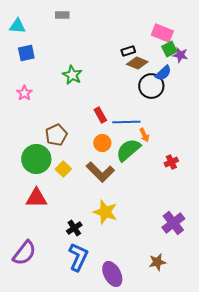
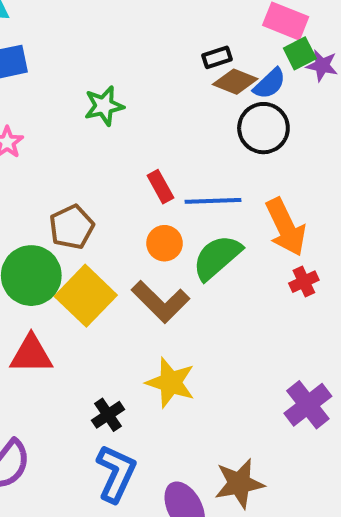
blue semicircle: (163, 73) -> (270, 84), moved
green star: (72, 75) -> (104, 106), turned 30
orange arrow: (144, 135) -> (286, 227), moved, size x2.0
yellow square: (63, 169) -> (86, 296), size x1.8
brown star: (157, 262) -> (239, 483), moved, size x1.4

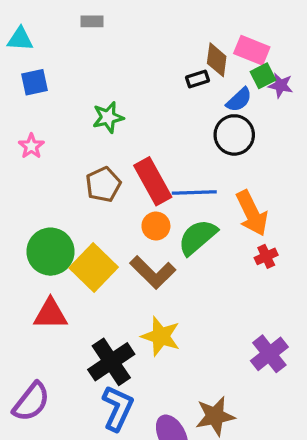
brown diamond: (235, 82) -> (217, 60), moved, turned 76
red rectangle: (160, 187) -> (153, 181), size x1.8
brown pentagon: (72, 227) -> (103, 184), moved
black cross: (108, 415) -> (111, 362), size x1.8

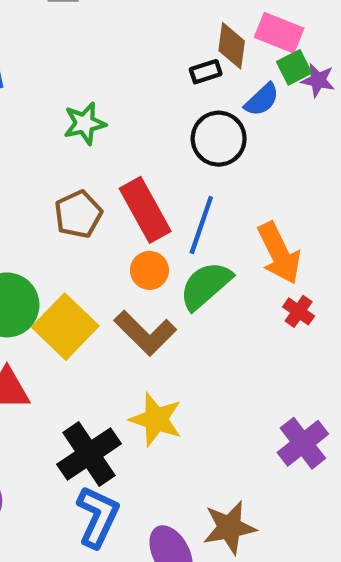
black circle: (234, 135) -> (219, 139), moved
blue line: (194, 192) -> (201, 225), turned -69
red cross: (266, 256) -> (299, 311), turned -30

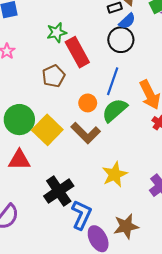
blue semicircle: (262, 100) -> (127, 21), moved
red rectangle: (145, 210) -> (77, 52), moved
yellow star: (156, 419) -> (115, 174), moved, turned 30
blue L-shape: (98, 517) -> (81, 215), moved

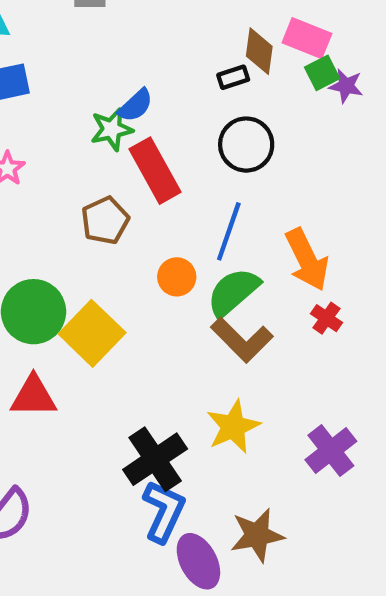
blue semicircle: (127, 21) -> (136, 105), moved
brown L-shape: (86, 133) -> (242, 340), moved
black cross: (59, 191) -> (155, 459), moved

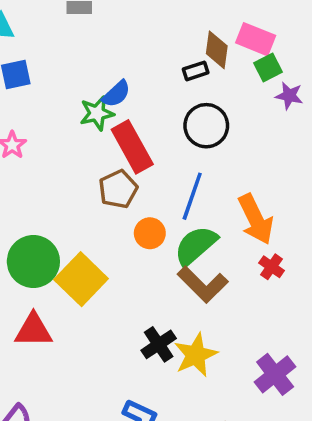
purple star: (346, 86) -> (289, 96), moved
brown pentagon: (105, 220) -> (118, 189), moved
black cross: (155, 459) -> (159, 344), moved, size x0.7

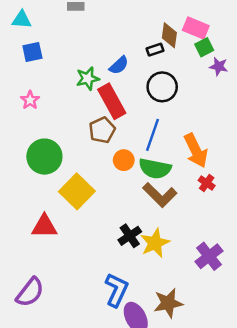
blue semicircle: (116, 94) -> (119, 65), moved
green semicircle: (196, 246) -> (155, 169), turned -128
green circle: (33, 261) -> (44, 157), moved

